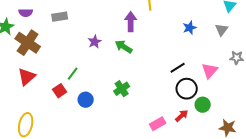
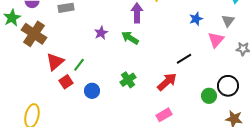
pink triangle: (210, 71) -> (216, 40), moved
red triangle: (27, 77) -> (55, 62), moved
black circle: (187, 89) -> (228, 86), moved
red arrow: (182, 116) -> (167, 82), moved, size x1.5

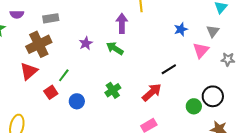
brown cross: (34, 34) -> (39, 44), moved, turned 30
red triangle: (55, 62) -> (29, 71), moved

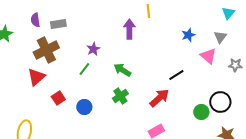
purple semicircle: (17, 14) -> (35, 20), moved, turned 80
green arrow: (115, 48) -> (122, 70), moved
pink triangle: (201, 50) -> (208, 56), turned -30
green line: (64, 75) -> (84, 69), moved

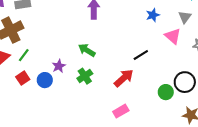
purple star: (93, 49) -> (59, 66), moved
green line: (84, 69) -> (24, 55), moved
blue circle: (84, 107) -> (45, 80), moved

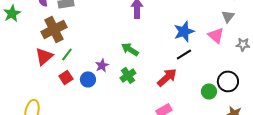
blue star: (153, 15) -> (184, 31), moved, size x1.5

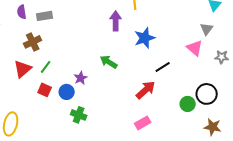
brown cross: (54, 29) -> (33, 42), size x0.7
blue star: (184, 31) -> (145, 38), moved
green cross: (128, 75) -> (79, 115), moved, turned -35
red square: (66, 77) -> (45, 90), turned -32

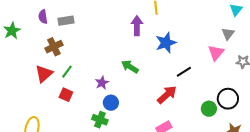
pink triangle: (195, 48) -> (216, 53), turned 30
blue circle: (67, 92) -> (111, 103), moved

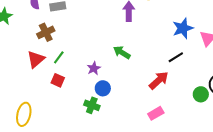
blue star: (166, 43) -> (183, 28), moved

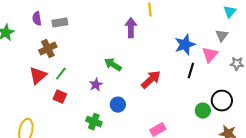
green arrow: (122, 52) -> (113, 65), moved
black line: (176, 57) -> (191, 71), moved, turned -42
red arrow: (159, 80) -> (151, 80), moved
blue circle: (103, 88) -> (118, 105), moved

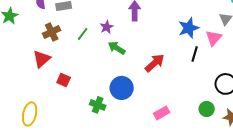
green line: (61, 74) -> (83, 34), moved
purple star: (96, 85) -> (107, 27), moved
blue circle: (118, 105) -> (122, 88), size x1.5
green circle: (203, 111) -> (207, 109), moved

